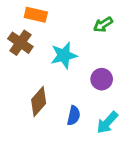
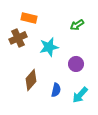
brown cross: (20, 43) -> (18, 38), turned 30

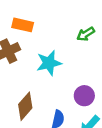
purple circle: (76, 64) -> (84, 96), moved

